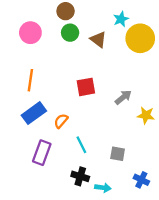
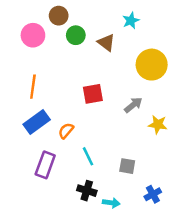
brown circle: (66, 11) -> (59, 16), moved
yellow circle: (140, 38) -> (152, 65), moved
blue cross: (141, 180) -> (153, 194), turned 35

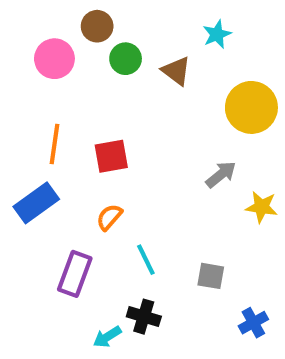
red square: (93, 94) -> (111, 156), moved
blue rectangle: (37, 122) -> (36, 203), moved
cyan arrow: (111, 203) -> (107, 337), moved, turned 140

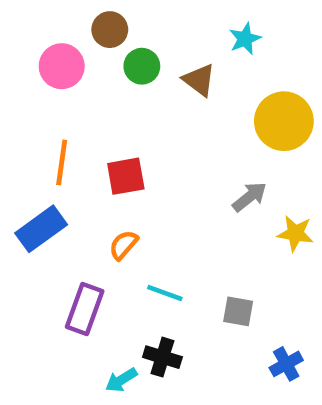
cyan line: (146, 260) -> (165, 293), turned -44

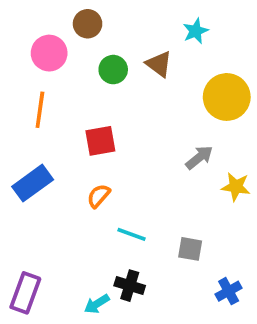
green circle: (142, 66) -> (113, 70), moved
orange line: (62, 162) -> (40, 110), moved
purple rectangle: (85, 309) -> (25, 293), moved

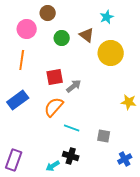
yellow circle: (227, 97) -> (111, 53), moved
gray arrow: (199, 157) -> (74, 86), moved
orange semicircle: (99, 196) -> (54, 107), size x1.5

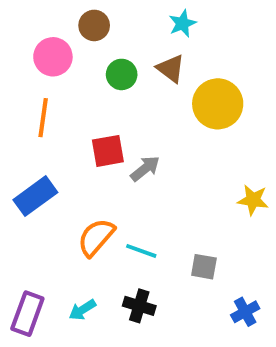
cyan star: (107, 17) -> (182, 23), moved
orange semicircle: (54, 107) -> (96, 237), moved
cyan arrow: (53, 166) -> (82, 310), moved

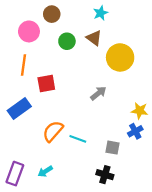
red square: (108, 151) -> (46, 84), moved
gray arrow: (145, 169) -> (98, 93), moved
black cross: (139, 306) -> (105, 175), moved
blue cross: (245, 312) -> (135, 131), moved

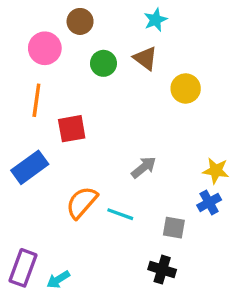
yellow circle: (120, 57) -> (186, 88), size x0.7
gray arrow: (98, 93) -> (144, 167), moved
cyan arrow: (45, 171) -> (58, 280), moved

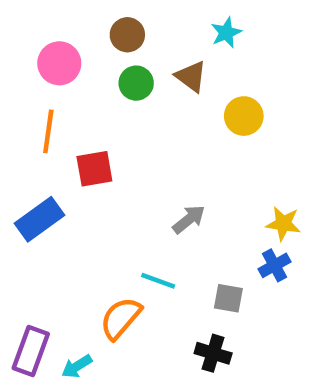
cyan star: (155, 20) -> (226, 33), moved
brown circle: (80, 21) -> (127, 35), moved
orange semicircle: (82, 202) -> (121, 318), moved

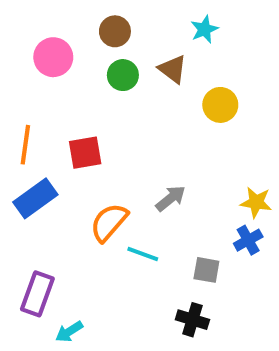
orange line: (48, 131) -> (25, 145), moved
orange semicircle: (121, 318) -> (109, 222), moved
purple rectangle: (31, 351) -> (37, 294), moved

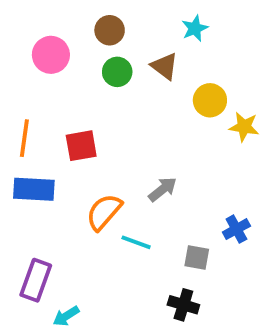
blue rectangle: (35, 198) -> (34, 189), turned 39
yellow star: (256, 202) -> (244, 127), moved

